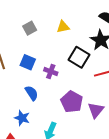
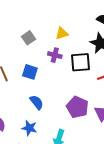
black square: (79, 57) -> (80, 62), turned -30
purple cross: (51, 72) -> (55, 55), moved

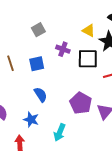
yellow triangle: (62, 33) -> (89, 31), moved, turned 40
blue square: (30, 72) -> (37, 64), turned -35

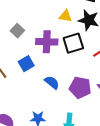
purple cross: (63, 49) -> (47, 42), size x1.5
blue semicircle: (41, 95) -> (52, 82), moved

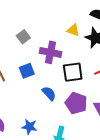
black square: (73, 43) -> (73, 72), moved

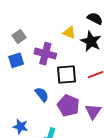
blue square: (27, 71) -> (16, 60), moved

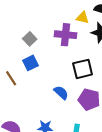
yellow triangle: (69, 32) -> (83, 18), moved
purple cross: (45, 54) -> (65, 35), moved

